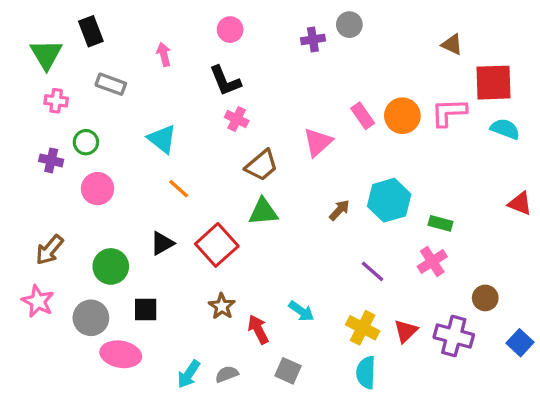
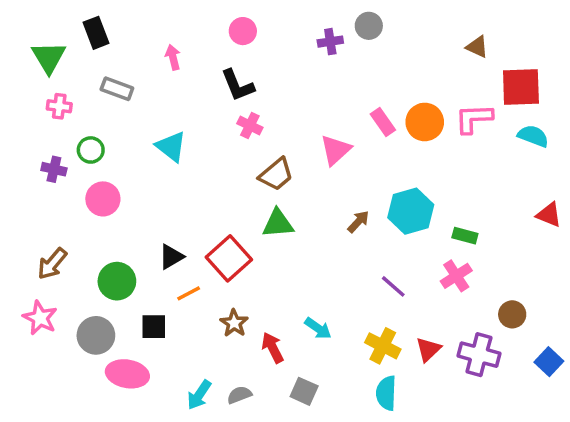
orange line: (179, 189) -> (189, 293), moved, turned -70

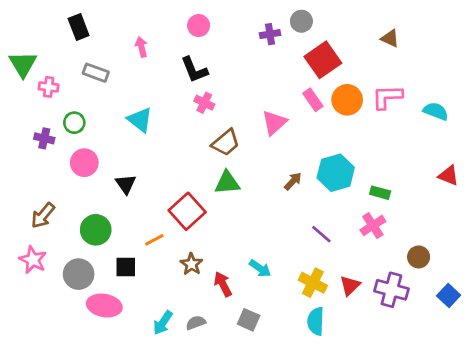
green triangle: (49, 57) -> (23, 64), moved
red square: (521, 87) -> (323, 60), moved, turned -33
black triangle: (171, 257) -> (126, 184), moved, turned -35

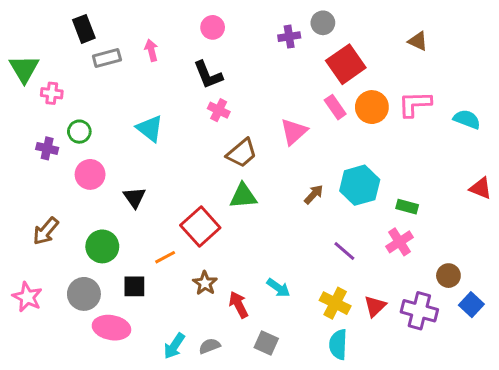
gray rectangle: (96, 73) -> (107, 58), moved, turned -35
pink star: (33, 260) -> (27, 297), moved
blue square: (449, 296) -> (471, 305), moved

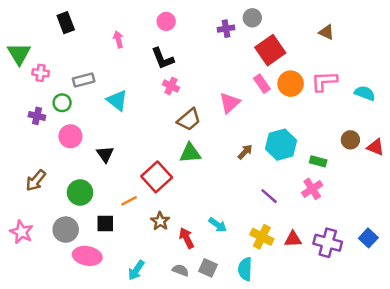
gray rectangle: (107, 58) -> (84, 80), moved
brown circle: (448, 276) -> (350, 140), moved
red triangle: (375, 306) -> (293, 239), turned 42
cyan semicircle: (338, 344) -> (245, 269), moved
gray semicircle: (210, 346) -> (181, 270), moved, turned 42

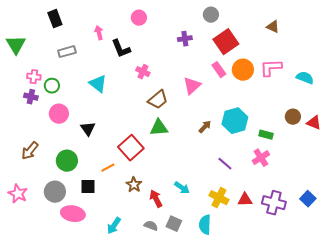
purple cross: (226, 29) -> (185, 39), moved
black L-shape: (163, 58) -> (121, 49), moved
pink cross: (41, 73) -> (34, 77), moved
gray rectangle: (84, 80) -> (67, 52), moved

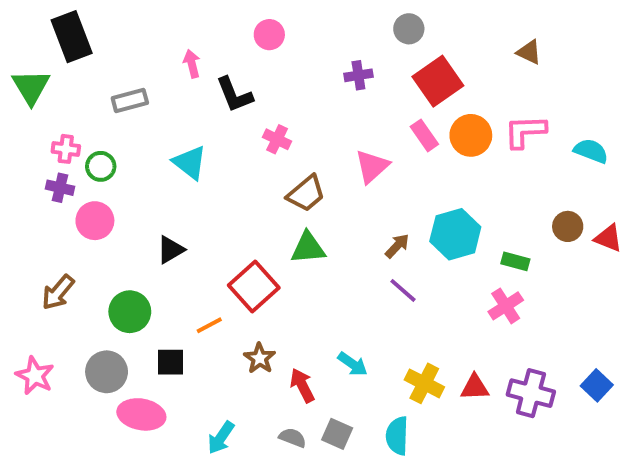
black rectangle: (55, 19) -> (72, 37), moved, size x1.4
pink circle: (59, 114) -> (95, 221), moved
black triangle: (88, 129) -> (170, 250), turned 35
purple line: (225, 164) -> (403, 290), moved

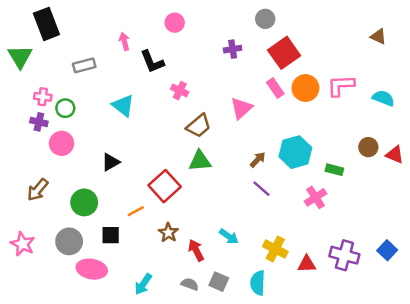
brown triangle: (529, 52) -> (378, 36), moved
pink cross: (506, 306) -> (316, 197), moved
red triangle: (475, 387) -> (307, 264), moved

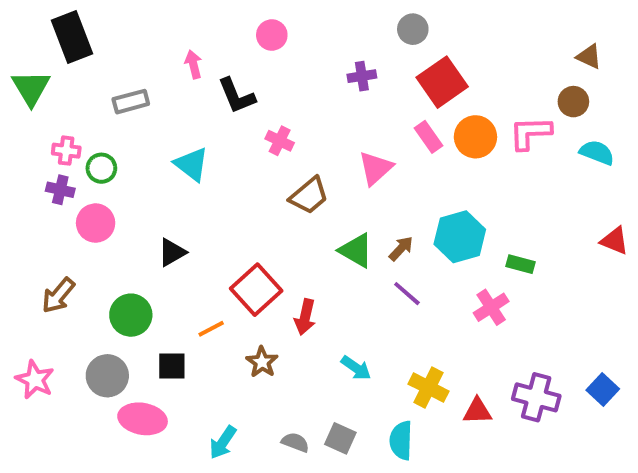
brown circle: (368, 147) -> (573, 102), moved
green triangle: (200, 161) -> (356, 250), moved, turned 35
red arrow: (196, 250) -> (305, 317), moved, turned -140

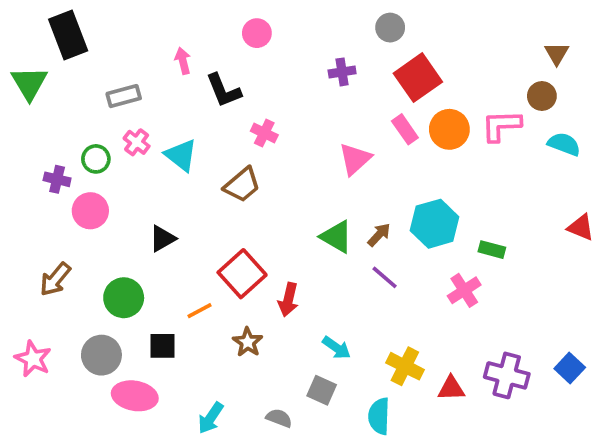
brown triangle: (589, 57) -> (557, 53), turned 35
pink cross: (66, 151) -> (137, 142), moved, turned 30
brown trapezoid: (309, 196) -> (242, 185), moved
gray square: (340, 438) -> (322, 390), moved

